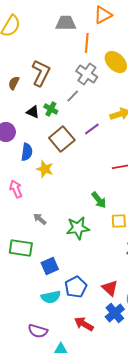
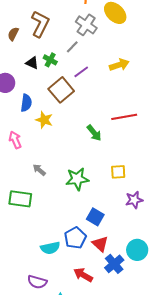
purple line: (92, 129) -> (81, 72), moved
green arrow: (99, 200) -> (94, 133), moved
blue square: (50, 266) -> (95, 217), moved, turned -36
red triangle: (110, 288) -> (100, 244), moved

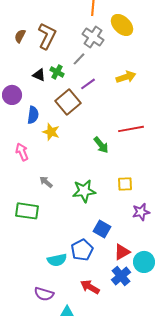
brown semicircle: (13, 34) -> (20, 36), moved
red triangle: (100, 244) -> (122, 252), moved, turned 48

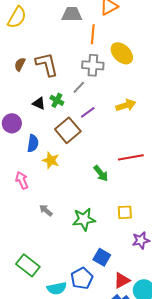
brown L-shape: (47, 36) -> (47, 64), turned -40
gray cross: (93, 37) -> (93, 65), turned -30
green rectangle: (27, 211) -> (28, 265), moved, turned 30

